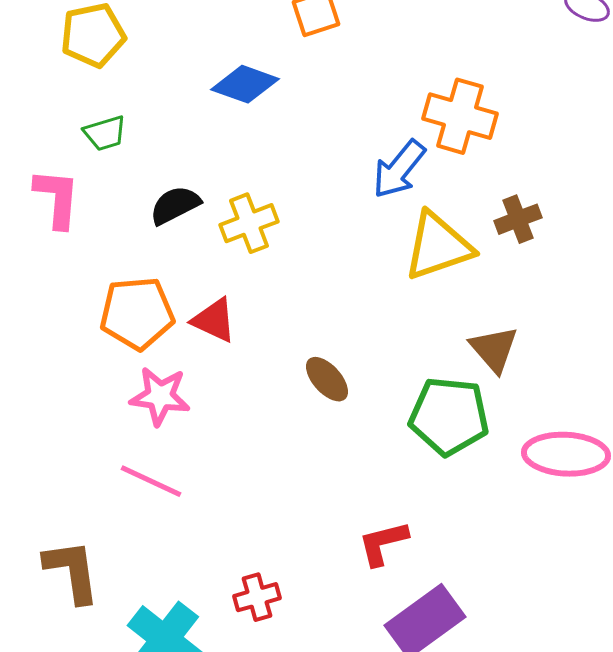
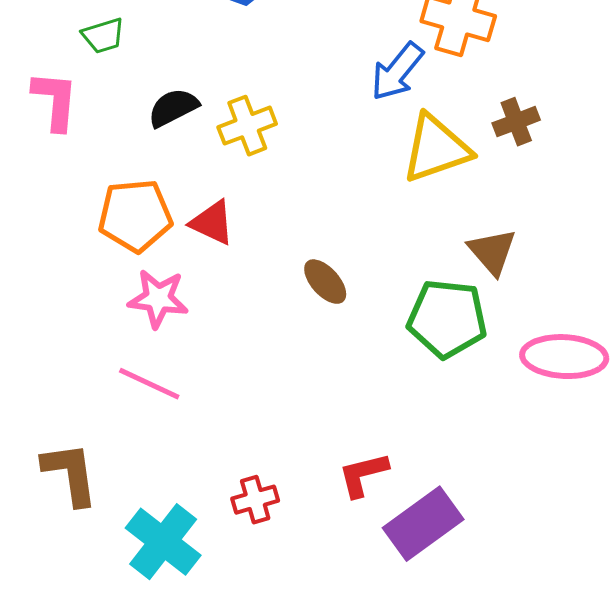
red L-shape: (383, 543) -> (363, 475), moved

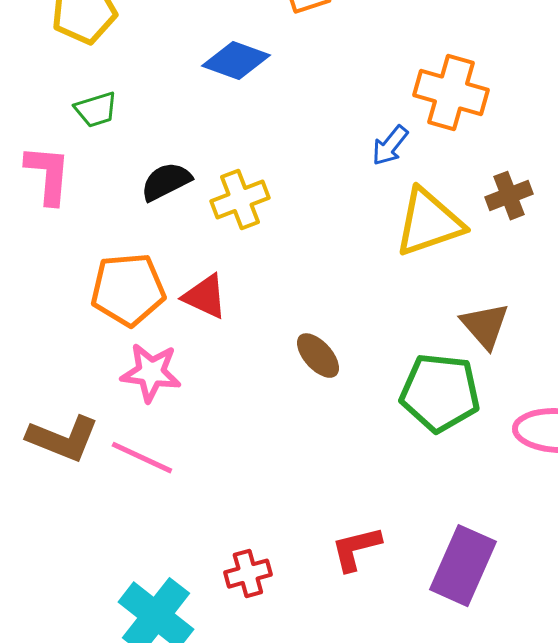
blue arrow: (397, 72) -> (390, 146), size x0.7
brown L-shape: (70, 474) -> (63, 439), moved, turned 120
purple rectangle: (423, 524) -> (463, 566), moved, turned -30

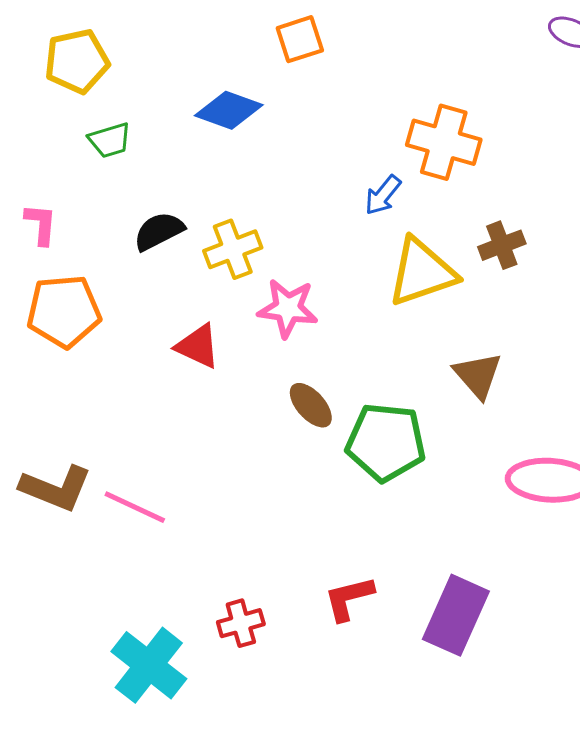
green trapezoid: (96, 110) -> (110, 140), moved
pink L-shape: (48, 175) -> (41, 224), size x0.7
orange pentagon: (128, 290) -> (64, 311), moved
pink star: (151, 373) -> (288, 308), moved
green pentagon: (440, 393) -> (386, 442), moved

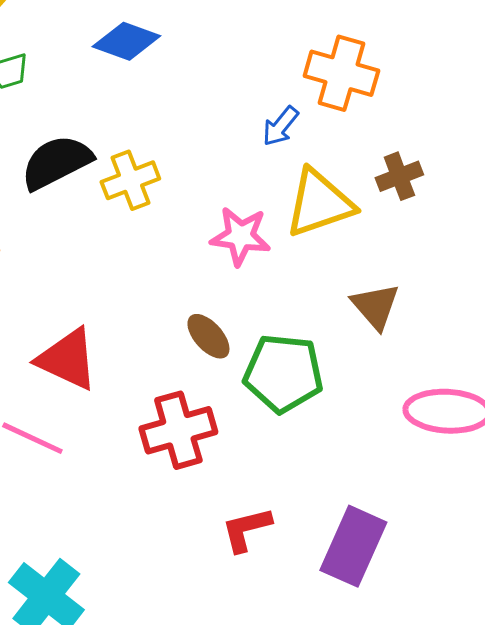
black semicircle: (159, 231) -> (56, 162), size x1.4
pink star: (288, 308) -> (240, 236), moved
red triangle: (198, 346) -> (67, 359), moved, size x1.4
red cross: (241, 623) -> (178, 430), moved, size x1.6

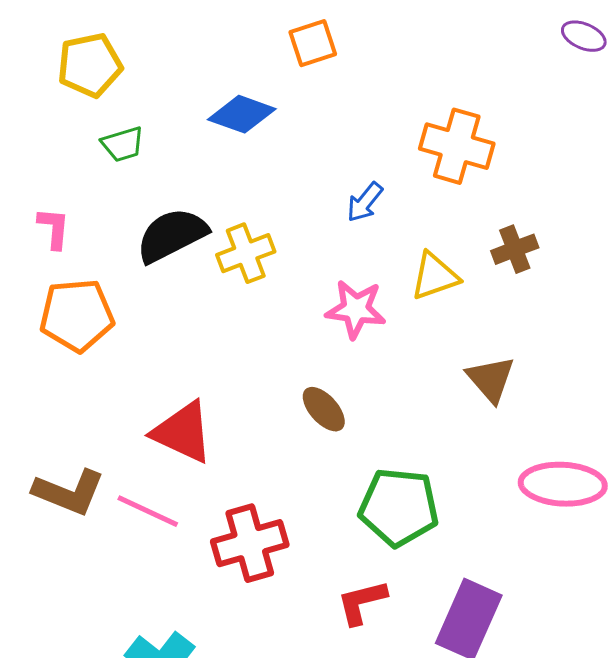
blue arrow: (280, 126) -> (365, 202), moved
yellow triangle: (319, 203) -> (435, 276), size x0.7
green pentagon: (283, 373) -> (399, 507), moved
red cross: (178, 430) -> (250, 543), moved

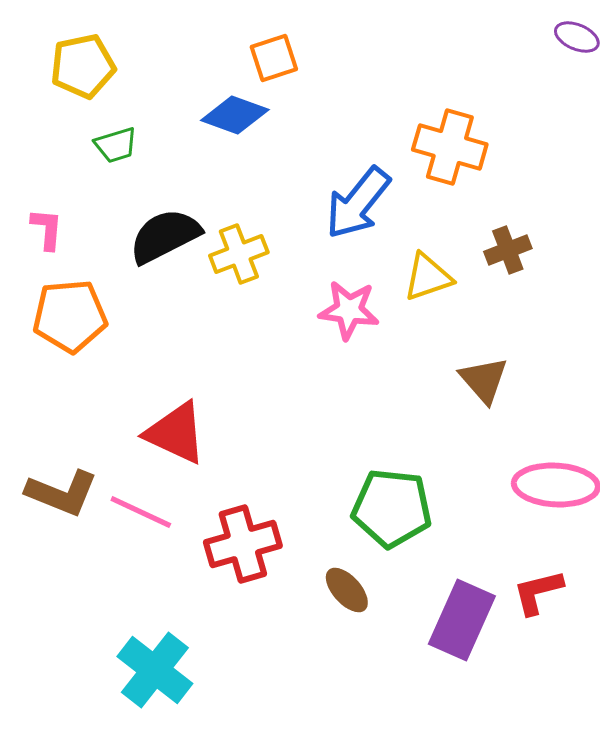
orange square: (313, 43) -> (274, 58), moved
blue arrow: (365, 202) -> (358, 203), size x1.8
brown ellipse: (324, 409) -> (347, 590), moved
red L-shape: (362, 602) -> (538, 592), moved

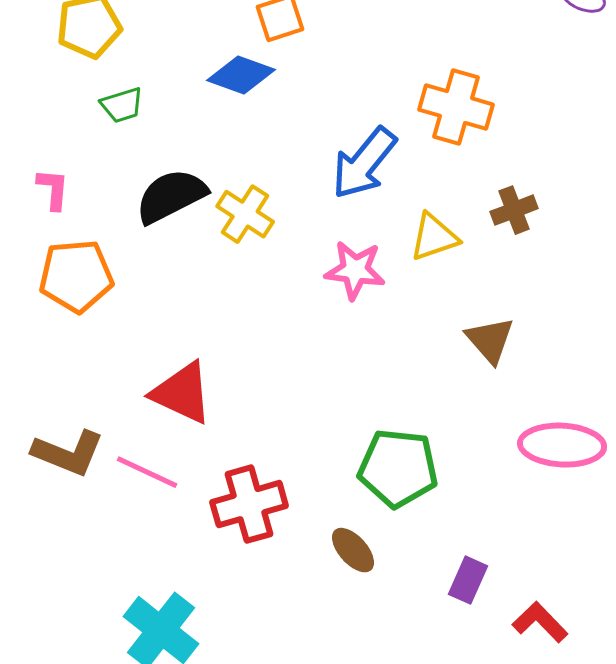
yellow cross: (239, 254) -> (245, 214), turned -36
red L-shape: (538, 592) -> (540, 622), moved, turned 60
purple rectangle: (462, 620) -> (468, 580), size x0.6

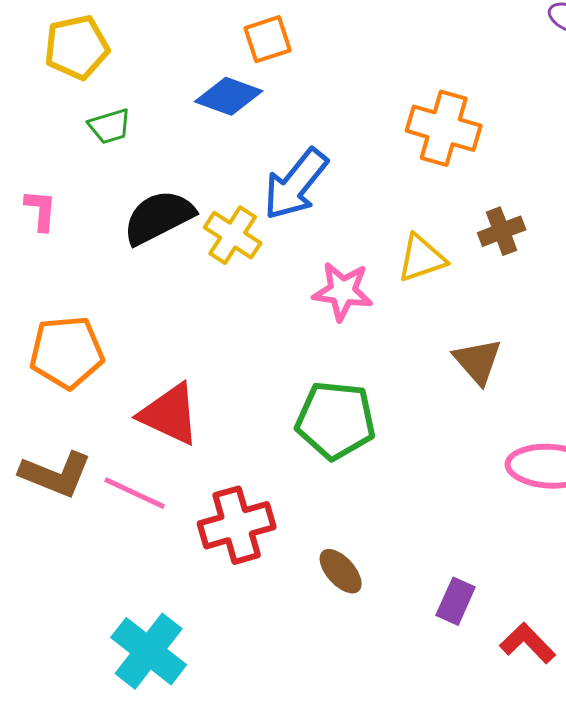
blue arrow: (364, 163) -> (296, 184), moved
orange pentagon: (76, 276) -> (67, 352), moved
green pentagon: (398, 468) -> (336, 420), moved

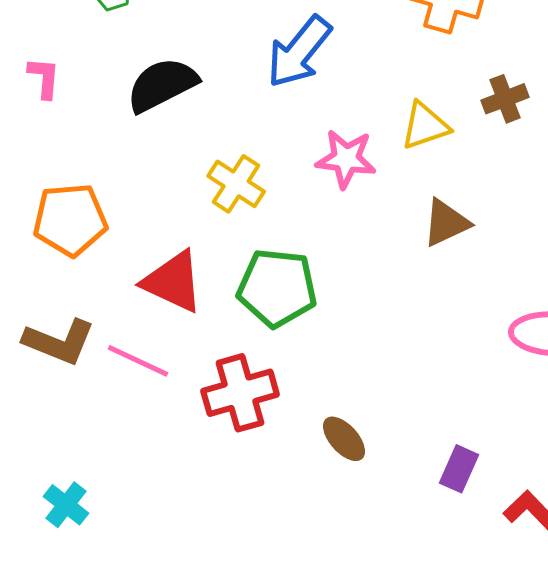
yellow cross: (233, 235) -> (236, 184), moved
brown triangle: (478, 361) -> (446, 223), moved, turned 46
green pentagon: (336, 420) -> (277, 288), moved
cyan cross: (149, 651) -> (66, 505), moved, size x0.6

